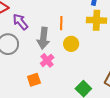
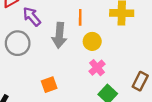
pink cross: (47, 60) -> (97, 68), moved

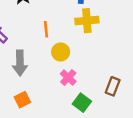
gray arrow: (59, 35) -> (20, 63), moved

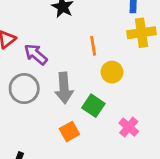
pink cross: (68, 78) -> (129, 127), moved
green square: (82, 103) -> (93, 106), moved

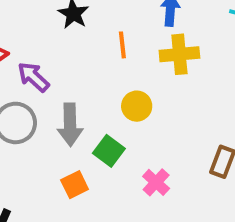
orange line: (93, 46) -> (122, 45), moved

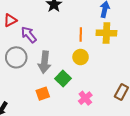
orange line: (122, 45) -> (81, 35), moved

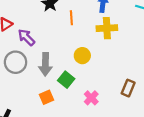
orange line: (81, 35) -> (71, 18), moved

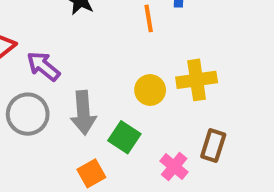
orange line: (71, 18) -> (149, 18), moved
yellow cross: (107, 28) -> (197, 80), moved
brown rectangle: (128, 88) -> (213, 145), moved

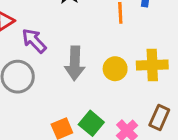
gray arrow: (83, 113) -> (75, 63), moved
green square: (124, 137) -> (91, 123), moved

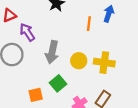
green square: (91, 123) -> (58, 83), moved

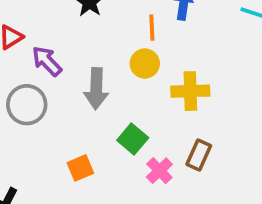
yellow circle: (79, 61) -> (145, 63), moved
green square: (58, 83) -> (133, 139), moved

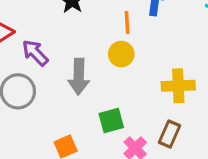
yellow cross: (190, 91) -> (178, 86), moved
green square: (133, 139) -> (111, 120), turned 35

